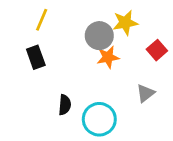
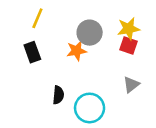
yellow star: (125, 23) -> (129, 29), moved
red square: (157, 50) -> (129, 46), moved, turned -30
orange star: (108, 57) -> (77, 51), moved

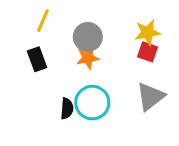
gray circle: (90, 33) -> (88, 37), moved
gray triangle: (131, 85) -> (150, 97), size x1.5
cyan circle: (90, 108) -> (92, 103), moved

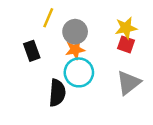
yellow line: (43, 20) -> (48, 18), moved
cyan circle: (92, 103) -> (79, 72), moved
black semicircle: (67, 109) -> (57, 93), size x1.5

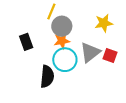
yellow line: (48, 18) -> (51, 11), moved
red square: (126, 44) -> (110, 55), moved
gray triangle: (129, 83) -> (90, 52), moved

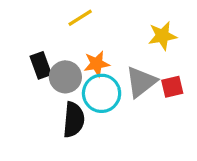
yellow line: (51, 11) -> (80, 18), turned 35
gray circle: (62, 26) -> (65, 77), moved
red square: (110, 55) -> (172, 87), turned -32

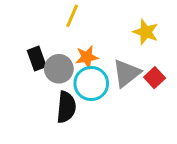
yellow line: (80, 18) -> (72, 16), turned -35
yellow star: (162, 36) -> (146, 32), turned 30
red square: (172, 87) -> (155, 78), turned -30

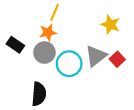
orange star: (87, 57) -> (48, 32), moved
black rectangle: (37, 58) -> (15, 45), moved, turned -36
black semicircle: (66, 107) -> (39, 94), moved

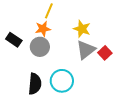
yellow star: (110, 25) -> (82, 29), moved
cyan circle: (69, 64) -> (62, 81), moved

